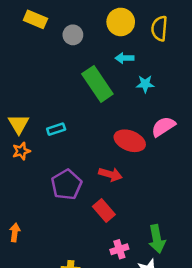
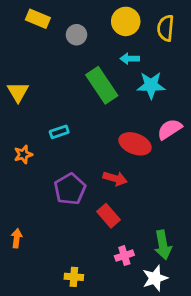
cyan star: (145, 84) -> (151, 85), size x1.5
yellow triangle: (19, 124) -> (18, 92), moved

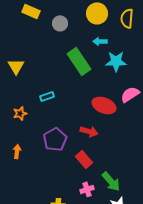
orange arrow: (17, 238) -> (17, 151), moved
green arrow: (163, 245) -> (111, 181), moved, turned -30
pink cross: (124, 256) -> (87, 189), moved

